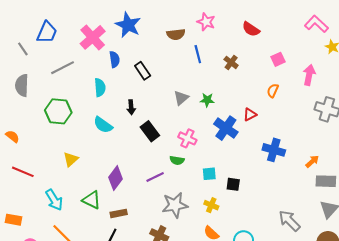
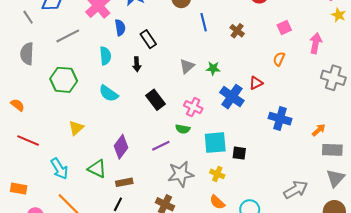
black arrow: (131, 107) -> (137, 64), moved
cyan square: (209, 174) -> (215, 143), size x1.6
gray arrow: (289, 221) -> (296, 190), turned 105

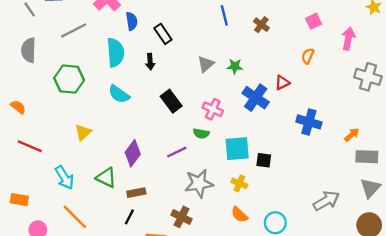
cyan semicircle: (105, 56) -> (115, 52), size x1.4

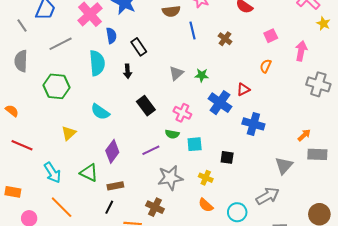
cyan semicircle: (119, 94) -> (100, 112), moved
blue cross: (309, 122) -> (253, 124), moved
cyan square: (237, 149) -> (195, 144), moved, size x0.7
gray triangle: (370, 188) -> (284, 166), moved
gray arrow: (326, 201) -> (268, 196), moved

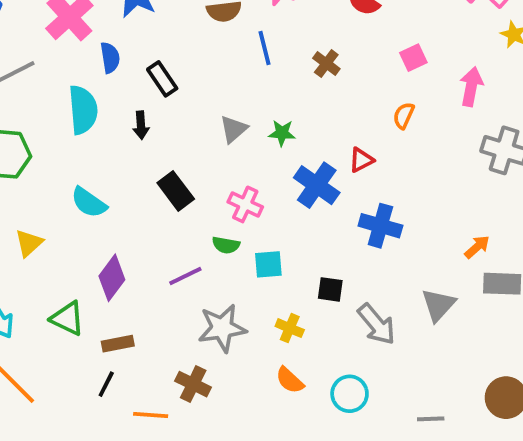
gray arrow: (268, 196) -> (377, 324), moved, turned 80

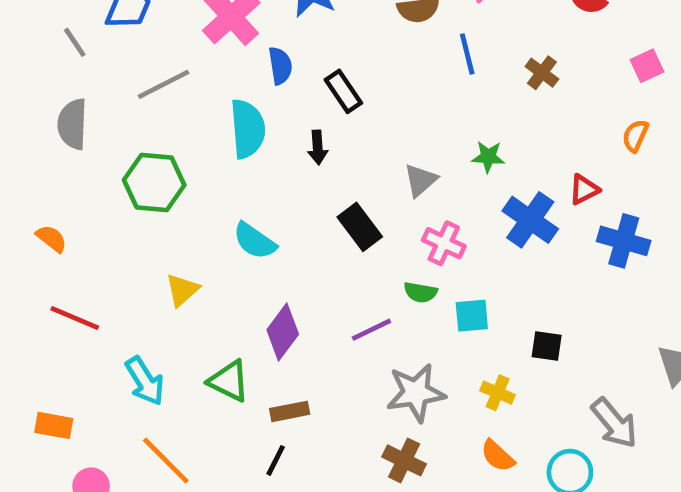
gray triangle: (234, 129) -> (420, 180), moved
blue cross: (380, 226) -> (624, 241), moved
gray arrow: (377, 324) -> (614, 423), moved
brown cross: (193, 384) -> (404, 460), moved

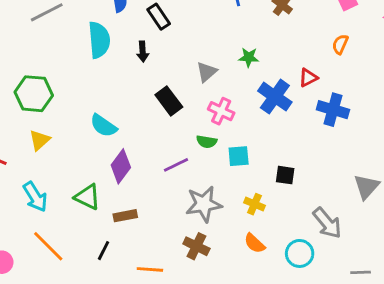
green hexagon: (154, 182) -> (34, 94), moved
cyan semicircle: (255, 241) -> (103, 126), moved
yellow triangle: (182, 290) -> (40, 140), moved
black line: (276, 460) -> (103, 251), moved

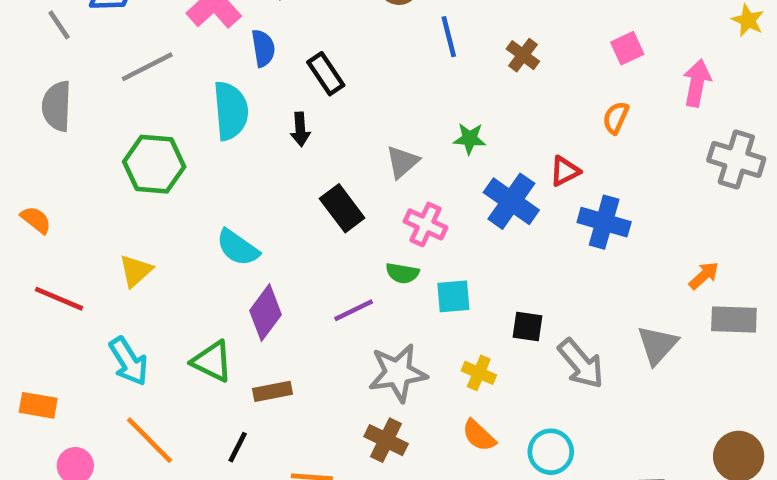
green hexagon: (34, 94) -> (154, 164), moved
gray arrow: (327, 223) -> (581, 364), moved

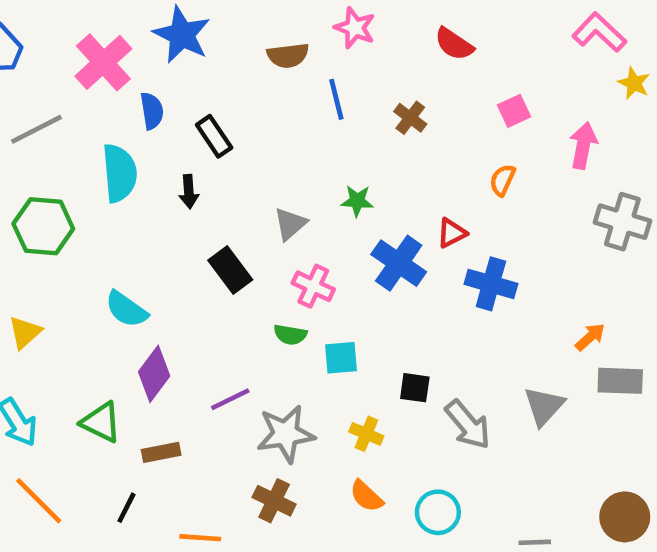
purple line: (354, 310) -> (230, 399), moved

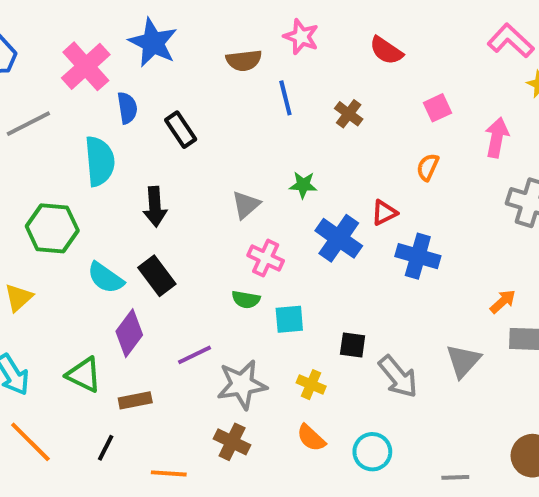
black arrow: (189, 192) -> (155, 207), moved, size x1.4
green hexagon: (43, 226) -> (52, 228), moved
black rectangle: (230, 270) -> (157, 276), moved

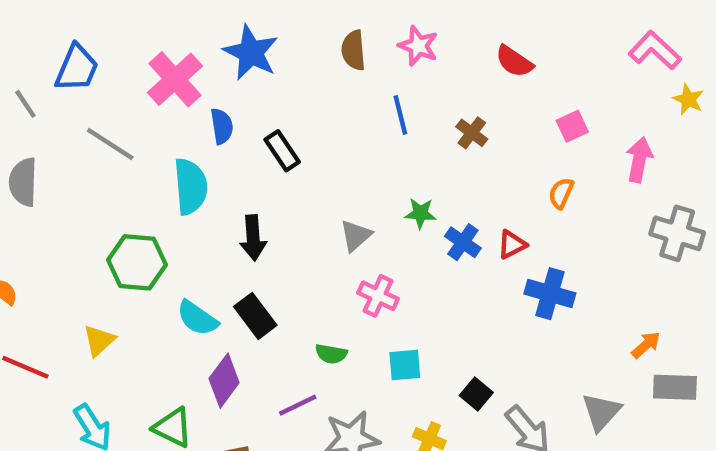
brown semicircle: (244, 60) -> (354, 50), moved, turned 92
gray line: (28, 124) -> (110, 144), turned 60
blue cross: (339, 238) -> (463, 242), moved, size x0.7
green semicircle: (246, 300) -> (331, 354), moved
black square: (353, 345) -> (476, 394), turned 32

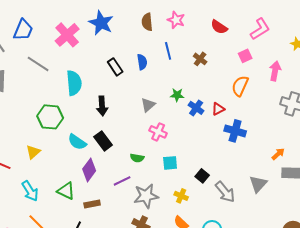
pink L-shape: (655, 50) -> (260, 29), moved, turned 105
blue semicircle: (222, 126) -> (142, 62), moved
orange semicircle: (561, 193) -> (240, 86), size x1.5

